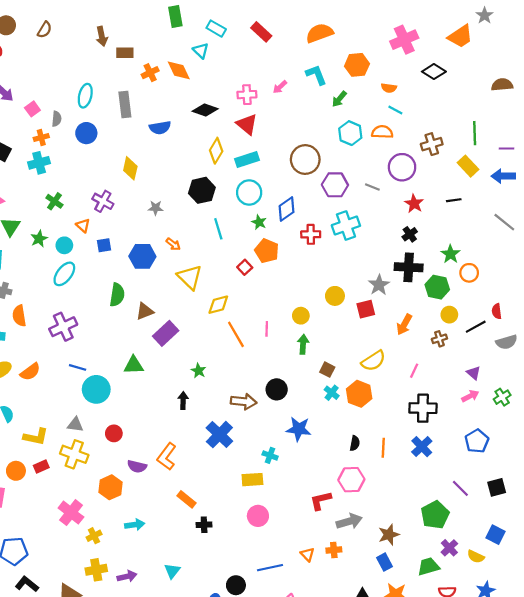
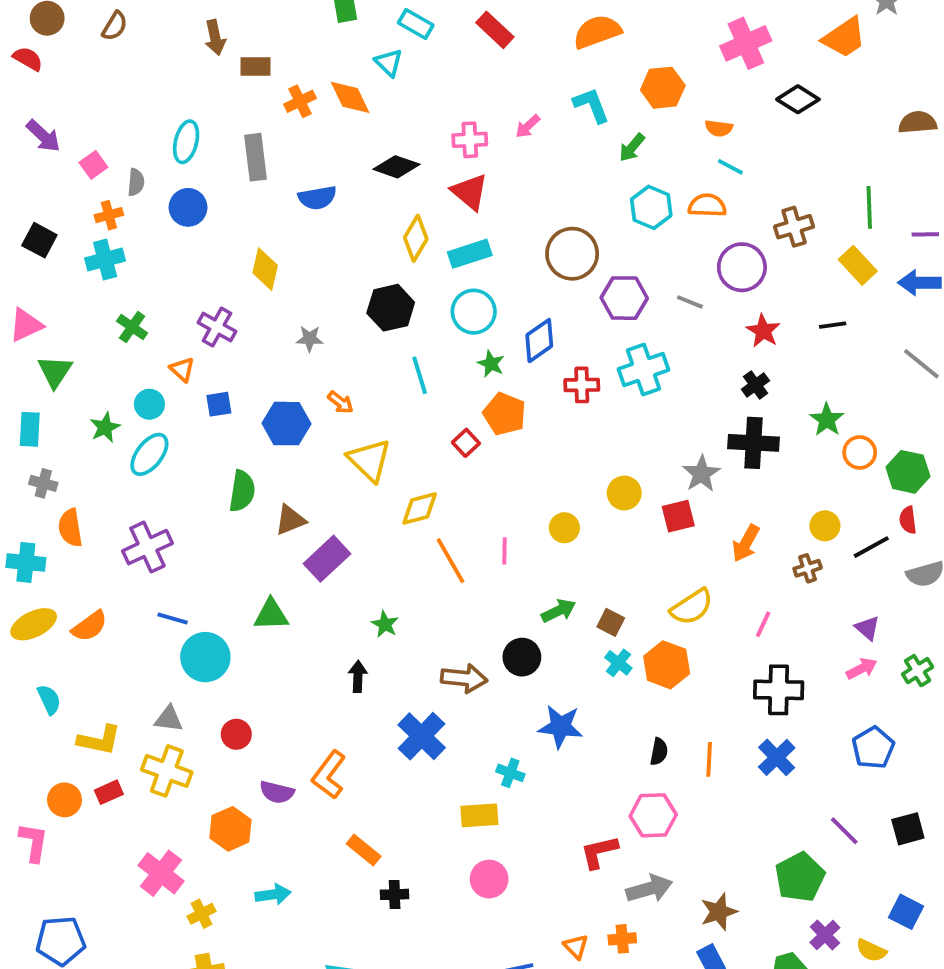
green star: (39, 239) -> (105, 427), moved
green hexagon: (437, 287) -> (908, 472), moved
green arrow: (303, 344) -> (559, 611), moved, turned 60

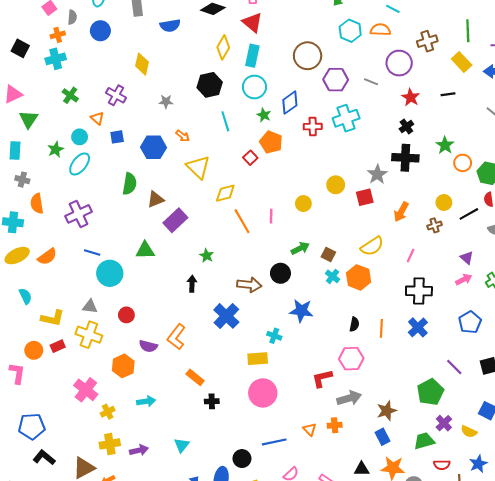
cyan rectangle: (470, 254) -> (252, 56), turned -60
pink circle: (489, 879) -> (263, 393), size x1.4

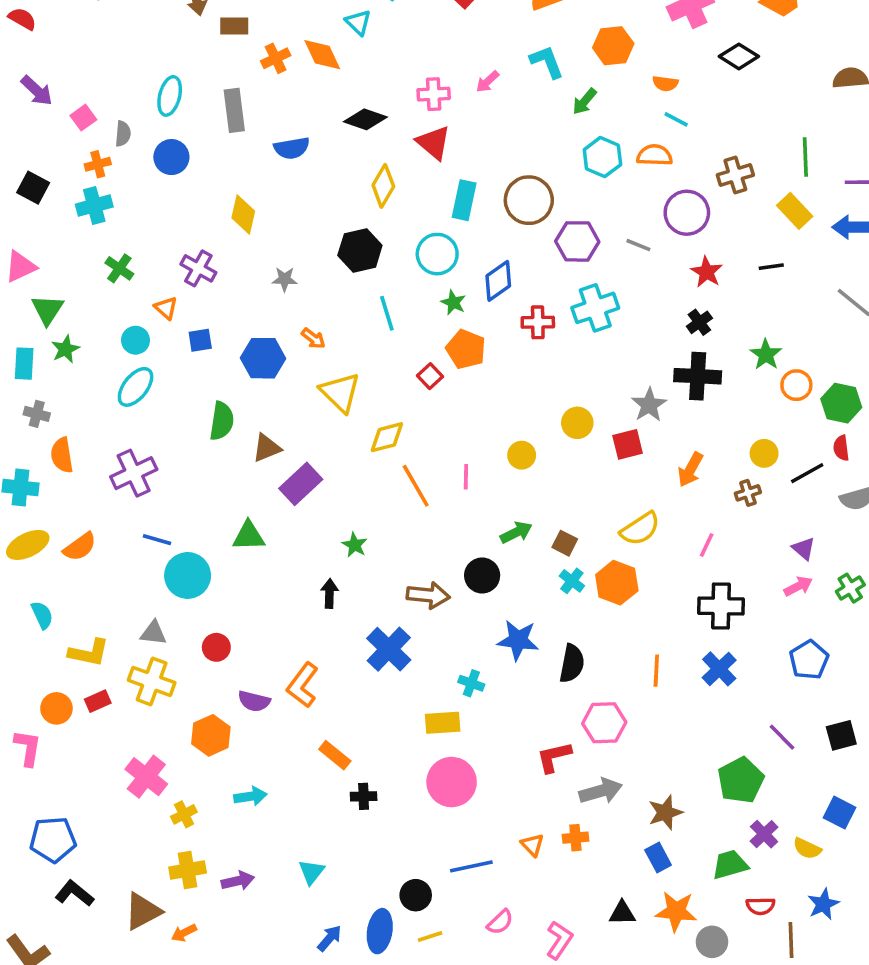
cyan rectangle: (252, 56) -> (464, 200), moved
green star: (56, 149) -> (65, 349), moved
black semicircle: (354, 324) -> (572, 663), moved, size x1.5

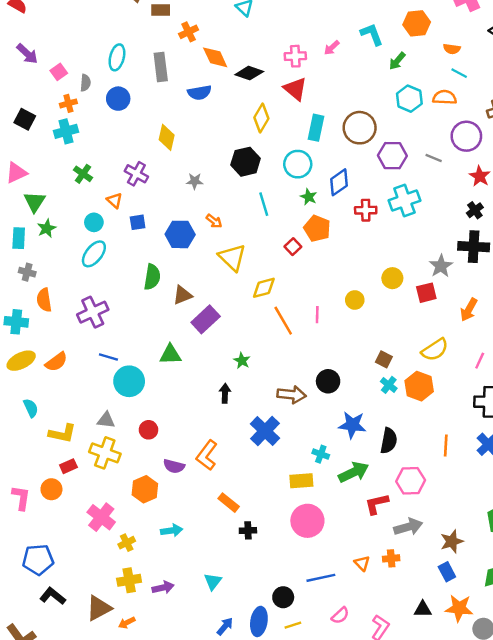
orange diamond: (322, 55) -> (215, 57), moved
green arrow: (516, 532) -> (354, 472), moved, size x1.4
orange circle: (56, 708) -> (51, 489), moved

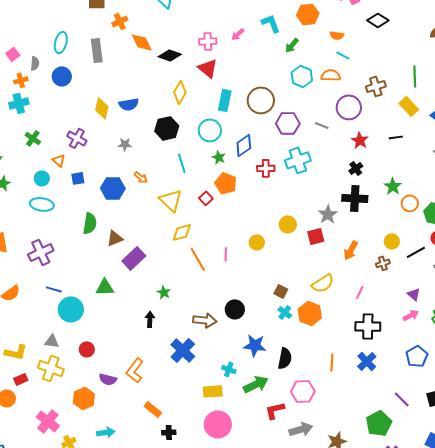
blue semicircle: (199, 93) -> (129, 104), moved
cyan ellipse: (94, 254) -> (42, 204), turned 60
yellow triangle: (232, 258) -> (171, 200), moved

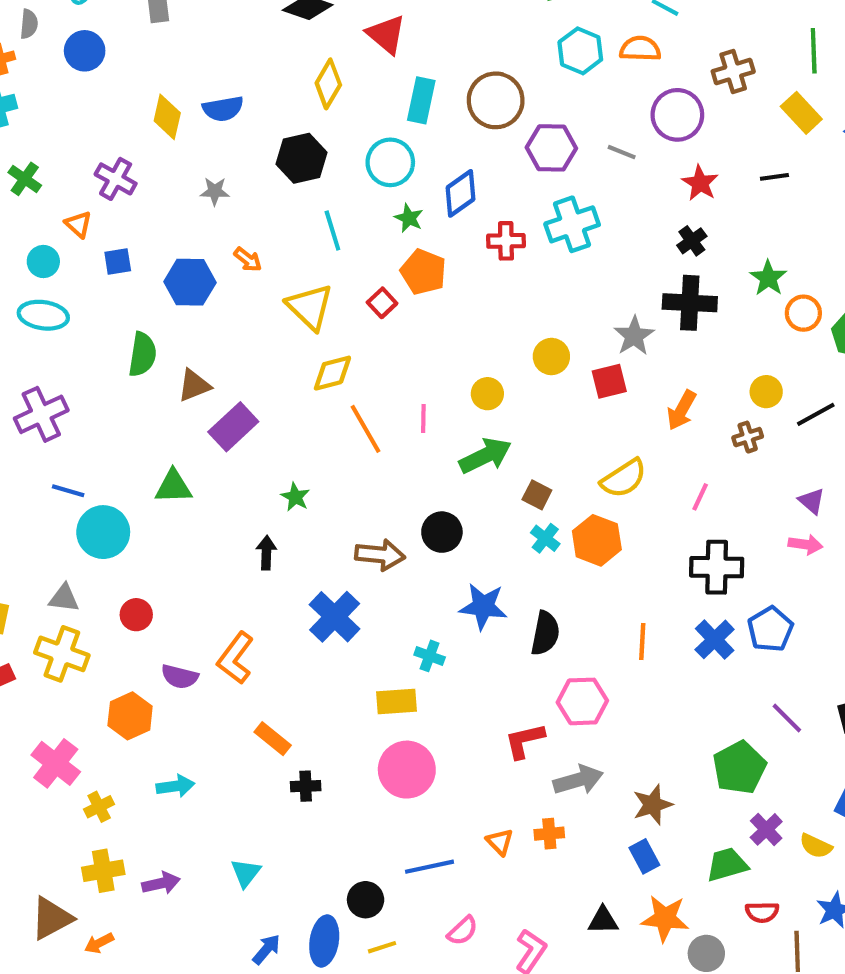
pink arrow: (411, 315) -> (805, 544), turned 35
blue pentagon: (417, 356) -> (770, 629), moved
green arrow: (256, 384) -> (485, 456), moved

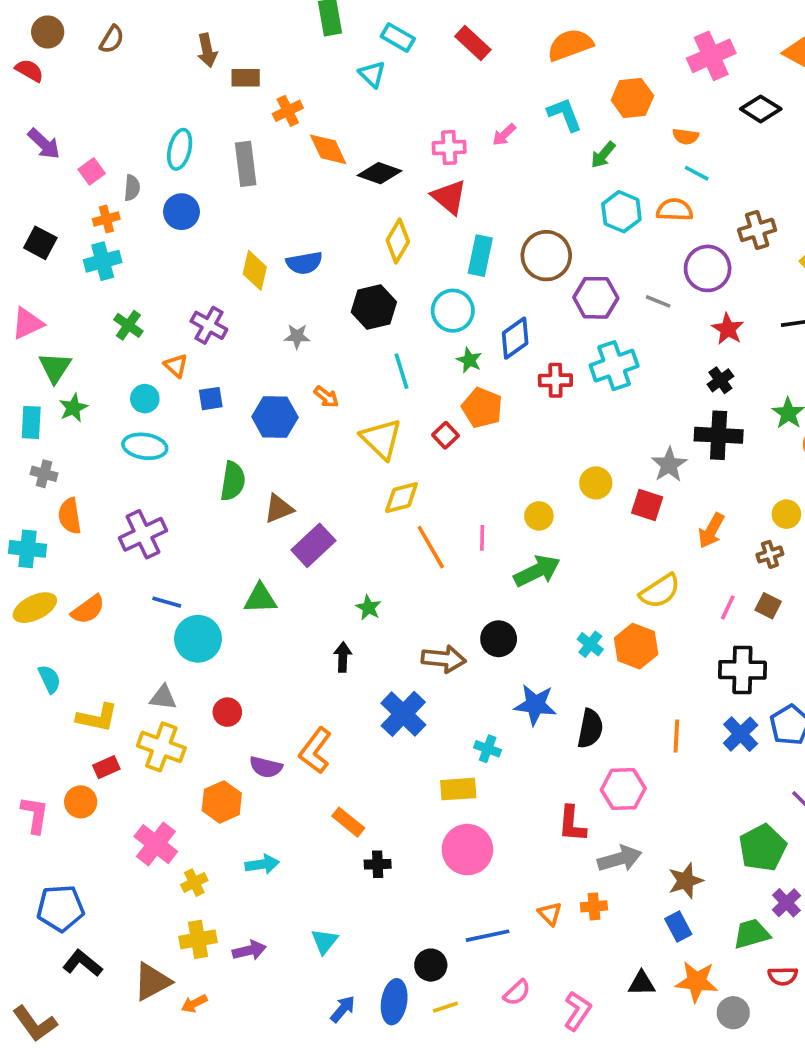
red square: (609, 381) -> (647, 505), turned 32
brown square: (537, 495) -> (768, 606), moved
red L-shape: (525, 741) -> (572, 824), turned -72

